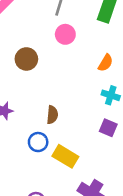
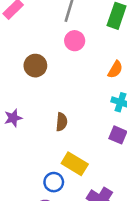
blue circle: (38, 142) -> (54, 182), moved

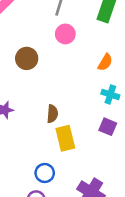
yellow rectangle: (75, 164) -> (65, 138), moved, turned 45

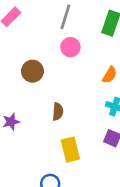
brown semicircle: (52, 114) -> (58, 112), moved

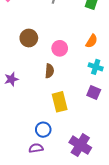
pink circle: (70, 47) -> (60, 48), moved

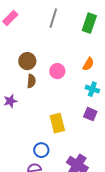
brown semicircle: (49, 71) -> (31, 81), moved

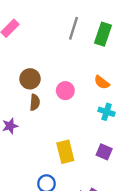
gray line: (53, 18) -> (74, 28), moved
orange semicircle: (88, 64) -> (102, 82), turned 96
purple square: (90, 114) -> (104, 152), moved

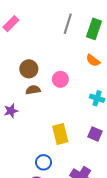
orange semicircle: (102, 82) -> (93, 60), moved
brown semicircle: (35, 102) -> (33, 90), turned -104

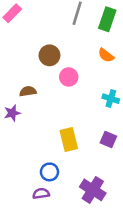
brown circle: (29, 69) -> (49, 55), moved
brown semicircle: (33, 90) -> (28, 91), moved

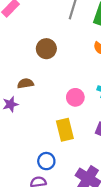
pink circle: (69, 77) -> (75, 97), moved

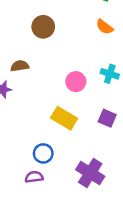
yellow rectangle: (65, 130) -> (64, 118), turned -45

